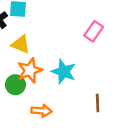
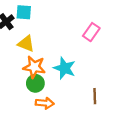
orange star: (30, 70) -> (34, 67), turned 30
green circle: (15, 85) -> (35, 83), moved

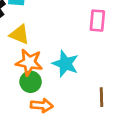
pink rectangle: (91, 32) -> (97, 21), turned -30

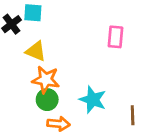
cyan star: (65, 64) -> (93, 100), moved
brown line: (102, 97) -> (133, 115), moved

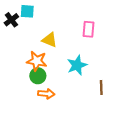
yellow triangle: (36, 51) -> (49, 40), moved
cyan star: (93, 100) -> (77, 65), moved, turned 30

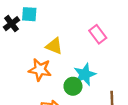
pink rectangle: (89, 29) -> (98, 34), turned -42
green circle: (38, 76) -> (73, 86), moved

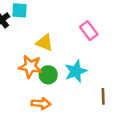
green circle: (73, 86) -> (48, 75), moved

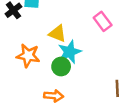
orange star: (30, 66) -> (28, 56), moved
cyan star: (76, 71) -> (70, 52), moved

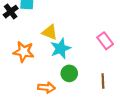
pink rectangle: (103, 21) -> (105, 41), moved
green circle: (61, 66) -> (69, 73), moved

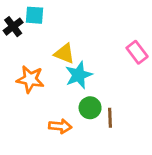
pink rectangle: (105, 41) -> (137, 52), moved
brown line: (103, 81) -> (110, 118), moved

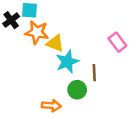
orange star: (30, 79) -> (37, 32), moved
brown line: (110, 118) -> (94, 73), moved

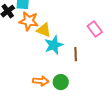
green circle: (77, 90) -> (61, 82), moved

